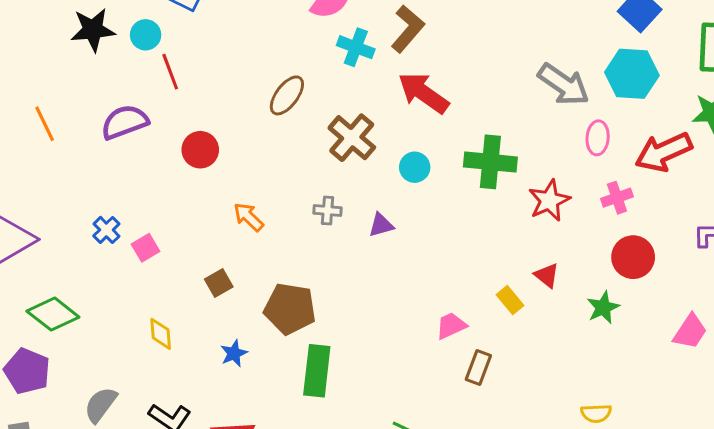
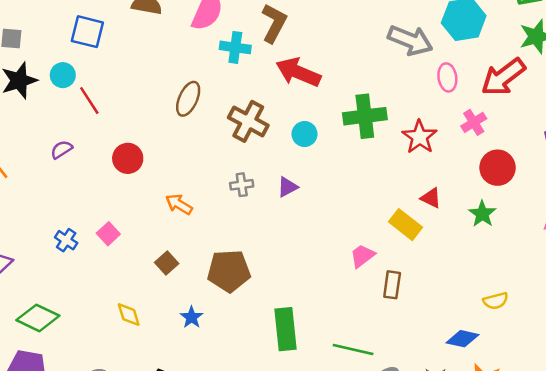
purple semicircle: (125, 122) -> (62, 150), size x0.6
pink square: (145, 248) -> (108, 234), moved
yellow rectangle: (510, 300) -> (406, 225), size x1.4
green rectangle: (317, 371) -> (285, 329), moved

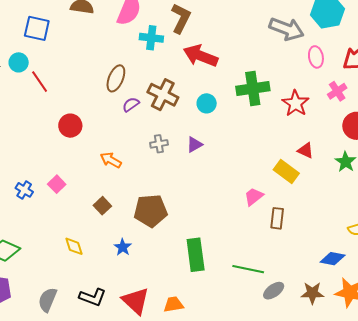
purple semicircle: (62, 150) -> (131, 104), moved

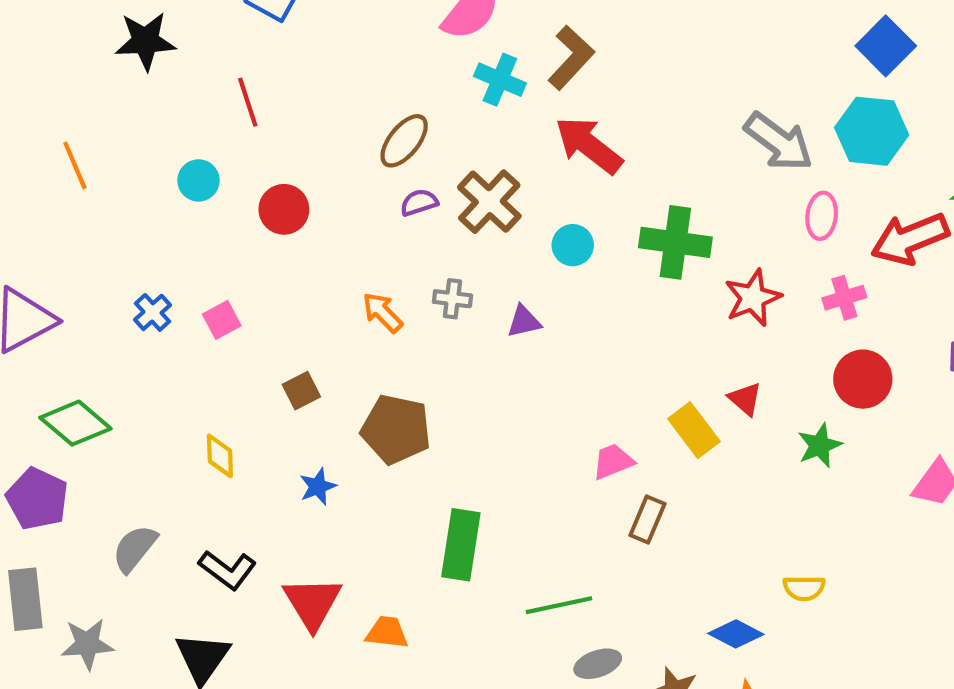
cyan circle: (19, 62) -> (199, 180), moved
orange arrow: (111, 160) -> (382, 312), moved
green line: (248, 269) -> (559, 605), turned -40

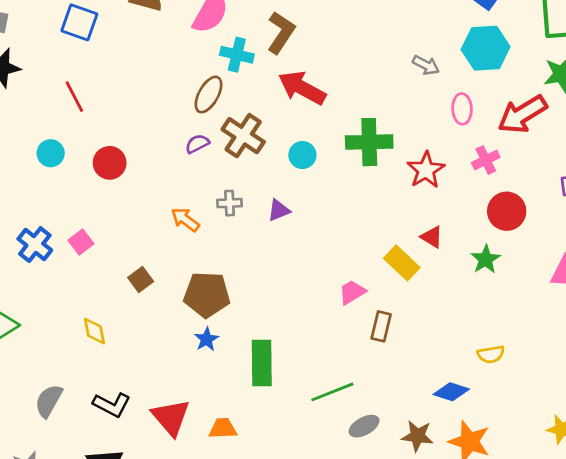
brown ellipse: (404, 141) -> (209, 95), moved
gray arrow: (779, 142) -> (426, 65), size x0.6
blue cross: (153, 312) -> (35, 245), size x1.4
blue star: (318, 487) -> (207, 339), moved

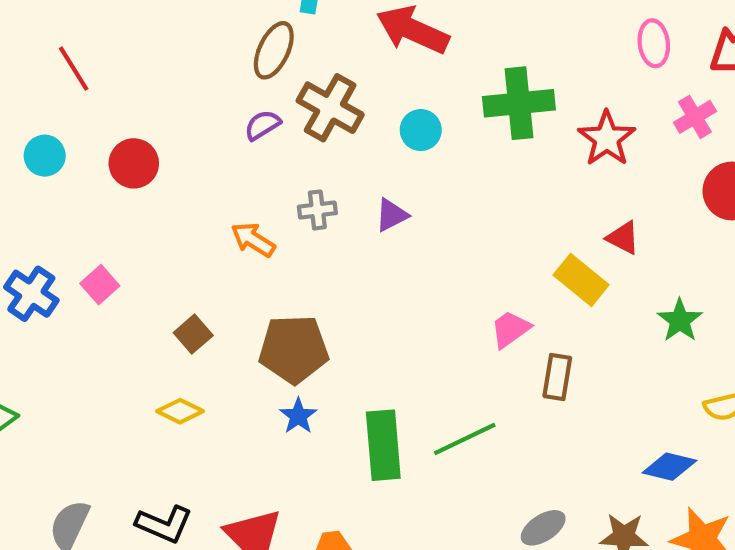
green star: (486, 259) -> (680, 320), moved
yellow diamond: (94, 331) -> (180, 411), moved, turned -48
green line: (332, 392) -> (465, 439), moved

